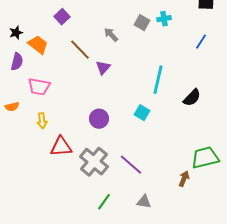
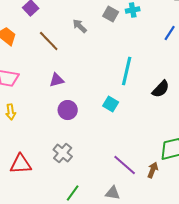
purple triangle: (103, 68) -> (57, 80), moved, turned 35
red triangle: (61, 147) -> (21, 164), moved
gray cross: (94, 162) -> (63, 153), size x0.7
purple line: (131, 165) -> (125, 165), moved

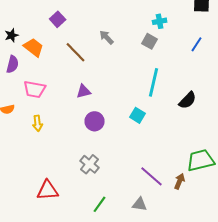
gray square: (111, 14) -> (150, 41), moved
red triangle: (21, 164) -> (48, 190), moved

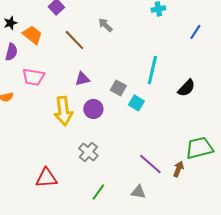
gray square: (150, 41) -> (118, 88), moved
yellow arrow: (38, 123) -> (63, 111), moved, size x1.8

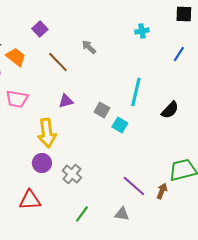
purple circle: (93, 109) -> (42, 163), moved

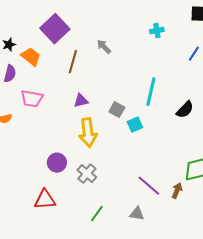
purple square: (40, 29) -> (55, 29), size x1.8
brown line: (58, 62) -> (73, 62), turned 60
cyan square: (120, 125) -> (135, 125), turned 35
yellow arrow: (47, 133) -> (88, 133), moved

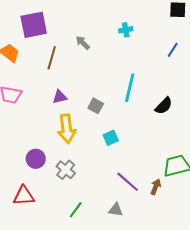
purple square: (55, 29) -> (34, 25), turned 32
cyan cross: (157, 31) -> (126, 30), moved
cyan square: (135, 125) -> (111, 138), moved

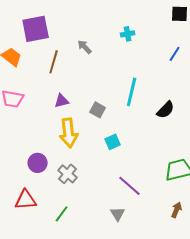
brown arrow: (156, 187) -> (177, 210), moved
green line: (76, 210) -> (62, 214), moved
gray triangle: (116, 210) -> (118, 214), turned 49

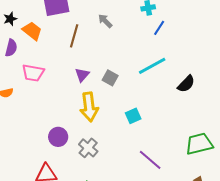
blue line: (175, 54) -> (159, 28), moved
cyan line: (132, 92) -> (152, 66), turned 48
purple triangle: (62, 101) -> (82, 75), turned -35
gray square: (98, 110) -> (110, 78), moved

